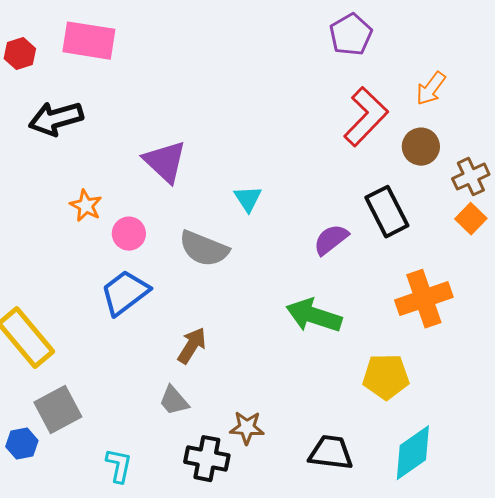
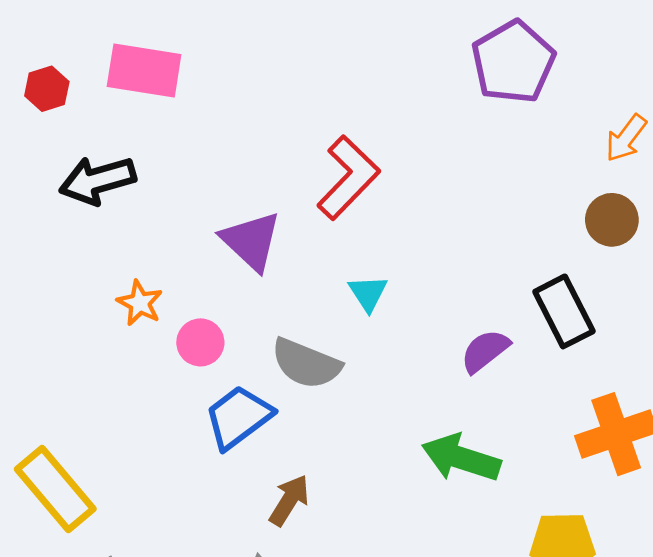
purple pentagon: (351, 35) -> (513, 62), size x1.4
red L-shape: (366, 117) -> (348, 178), moved
blue trapezoid: (125, 293) -> (238, 417), moved

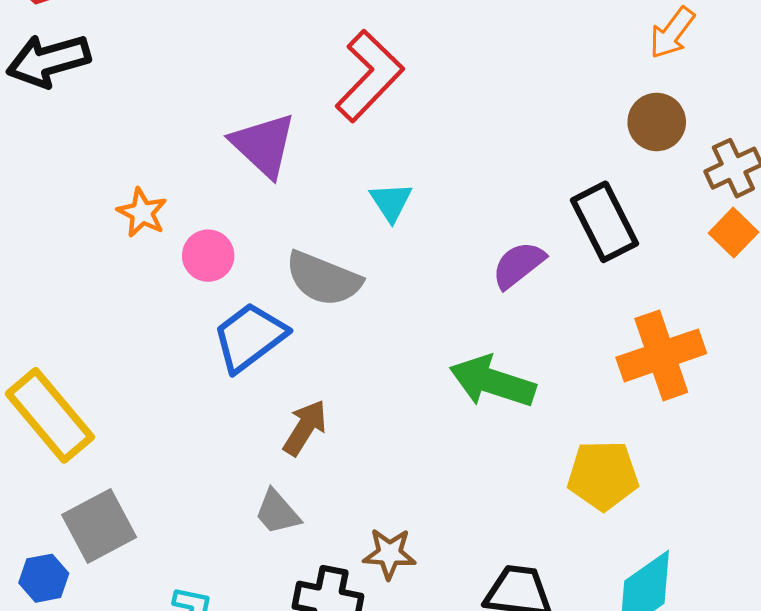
black arrow: (98, 180) -> (48, 61), moved

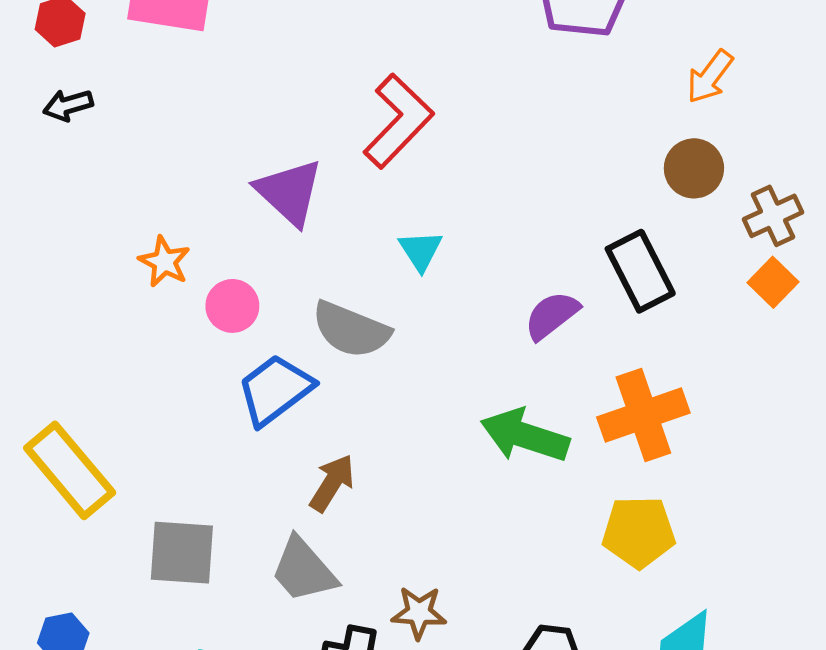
black arrow: (48, 61) -> (68, 105), size x0.6
orange cross: (661, 355) -> (643, 415), moved
gray trapezoid: (277, 512) -> (304, 570), size x1.4
gray square: (99, 526) -> (182, 553), moved, turned 32

